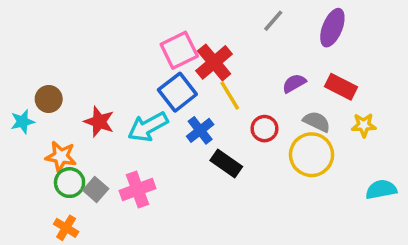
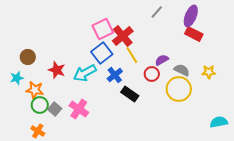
purple semicircle: (294, 83) -> (162, 60), moved
red rectangle: (341, 87) -> (194, 34), moved
cyan star: (23, 122) -> (17, 78), moved
pink cross: (137, 190) -> (79, 109), turned -36
cyan semicircle: (381, 190) -> (219, 122), moved

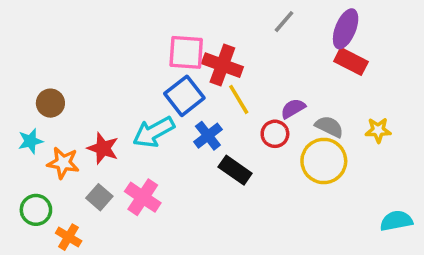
pink square: (103, 29) -> (186, 52), turned 30
red cross: (123, 36) -> (222, 65), turned -30
red star: (57, 70) -> (103, 148), moved
green circle: (40, 105) -> (36, 210), moved

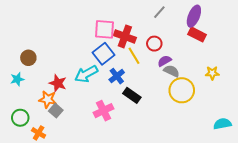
gray semicircle: (329, 127) -> (172, 71), moved
red circle: (275, 134) -> (154, 44), moved
orange star: (63, 163) -> (48, 99), moved
pink cross: (143, 197) -> (104, 111), moved, turned 30

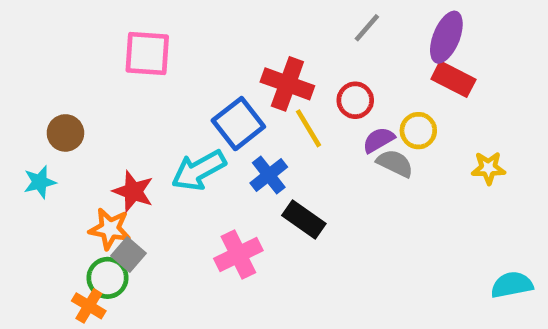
pink square: (105, 29) -> (147, 53), moved
yellow circle: (182, 90) -> (418, 131), moved, size x0.6
green circle: (20, 118) -> (108, 278), moved

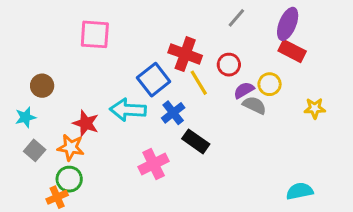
cyan arrow: (199, 170) -> (128, 110), turned 32
gray square: (129, 254) -> (35, 150), moved
cyan semicircle: (512, 285) -> (300, 191), moved
orange cross: (89, 306) -> (57, 197), turned 35

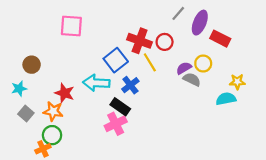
purple ellipse: (288, 24) -> (200, 23), moved
red circle: (229, 65) -> (165, 42), moved
black rectangle: (196, 141) -> (120, 107), moved
cyan semicircle: (300, 191) -> (226, 99), moved

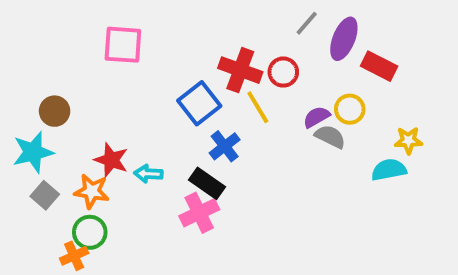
cyan arrow: (96, 83) -> (148, 174), moved, size x0.6
cyan star: (19, 89) -> (33, 152), size x1.5

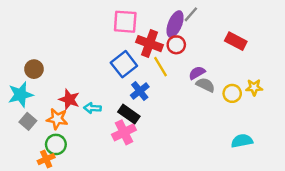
purple ellipse: (344, 39) -> (175, 24), moved
pink square: (123, 45) -> (125, 22), moved
yellow circle: (350, 109) -> (232, 93), moved
cyan semicircle: (389, 170) -> (242, 141), moved

